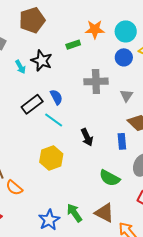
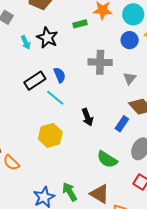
blue rectangle: (122, 141) -> (122, 124), turned 35

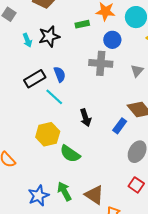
black star: (47, 38) -> (49, 36), turned 30
blue circle: (130, 40) -> (112, 40), moved
gray triangle: (130, 78) -> (137, 71), moved
green semicircle: (107, 159) -> (70, 154), moved

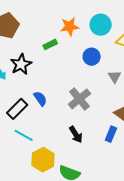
blue circle: (112, 40) -> (92, 57), moved
gray cross: (101, 63) -> (79, 99), moved, turned -30
cyan line: (54, 97) -> (24, 135), moved

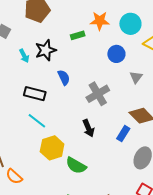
blue semicircle: (40, 99) -> (64, 78), moved
black rectangle: (17, 109) -> (35, 94), turned 50

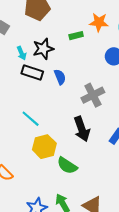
black rectangle: (35, 94) -> (32, 73), moved
black arrow: (88, 128) -> (82, 129), size x1.4

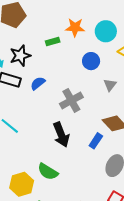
blue semicircle: (60, 77) -> (38, 83), turned -105
yellow hexagon: (44, 147) -> (22, 184), moved

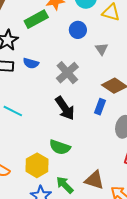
green rectangle: (53, 41) -> (36, 19), size x1.6
blue semicircle: (38, 83) -> (31, 63), turned -112

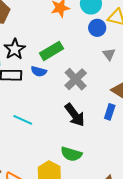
green rectangle: (36, 19) -> (51, 51), moved
blue circle: (78, 30) -> (97, 28), moved

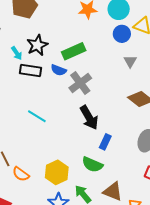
gray cross: (76, 79) -> (80, 83), moved
blue rectangle: (110, 112) -> (105, 142), moved
green semicircle: (71, 154) -> (92, 164), moved

